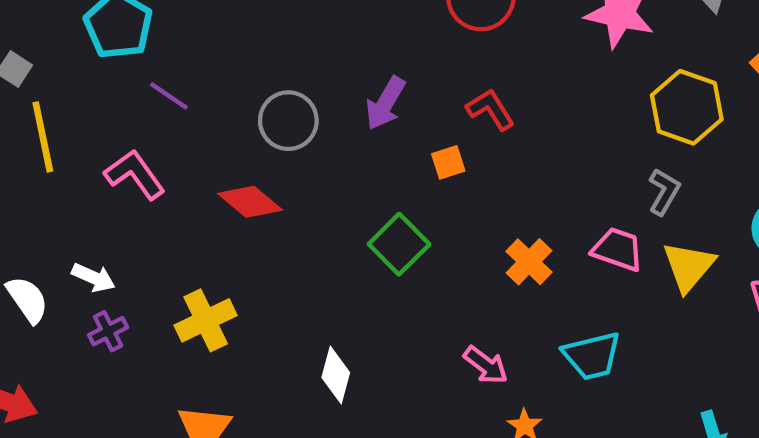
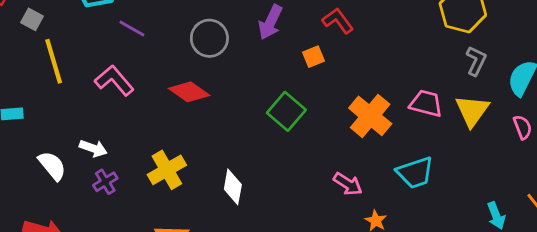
gray L-shape: (664, 192) -> (476, 61), moved
orange cross: (529, 262) -> (370, 116), size x1.4
white diamond: (336, 375) -> (233, 187), moved

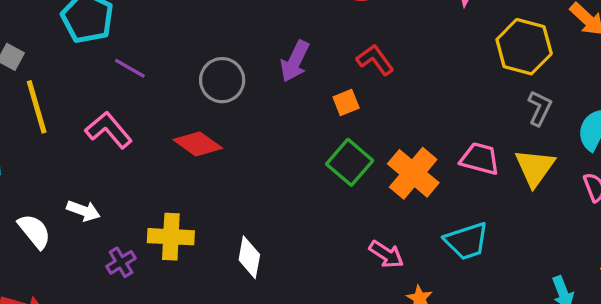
green square: (286, 111) -> (350, 162), moved
yellow cross: (167, 170) -> (171, 237), turned 33
purple cross: (105, 182) -> (121, 262), moved

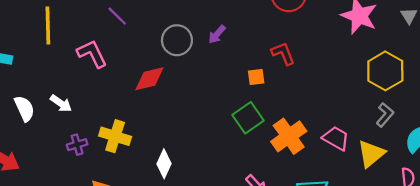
purple arrow: (295, 61) -> (217, 34), moved, size x0.7
red diamond: (198, 144) -> (149, 79), turned -64

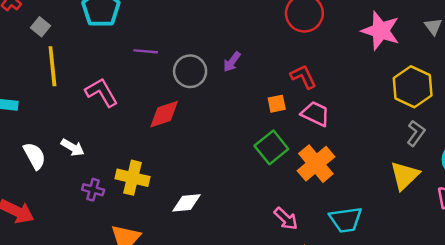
purple line: (117, 16) -> (146, 51), moved, turned -35
pink trapezoid: (336, 138) -> (315, 114), moved
purple cross: (77, 145) -> (93, 190), turned 36
white diamond: (164, 164) -> (186, 203), turned 64

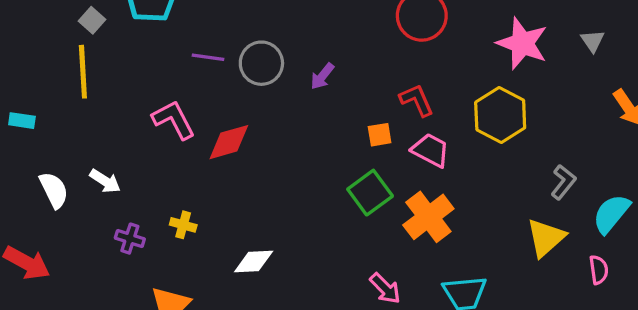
gray square: (40, 27) -> (92, 20), moved
gray circle: (190, 71) -> (261, 63), moved
yellow hexagon: (413, 87) -> (500, 115), moved
pink L-shape: (101, 92) -> (174, 120), moved
yellow cross: (133, 178) -> (183, 225), size x0.6

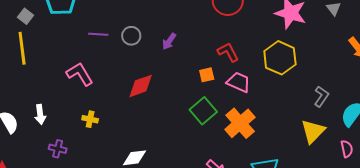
gray circle: (261, 63) -> (131, 36), size x0.7
red diamond: (229, 142) -> (141, 86), moved
white arrow: (105, 181) -> (40, 115), turned 54
yellow cross: (183, 225) -> (90, 119), moved

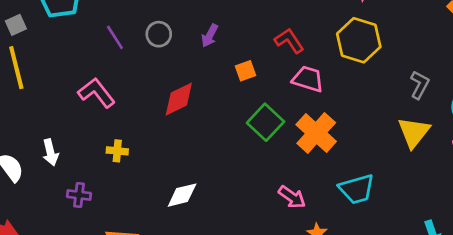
gray square: (26, 16) -> (16, 25), turned 35
purple line: (98, 34) -> (115, 37), turned 60
orange square: (207, 75) -> (245, 71), moved

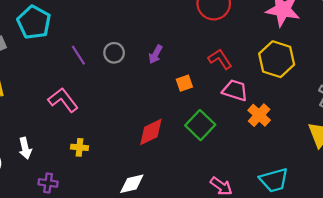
red diamond: (179, 99) -> (151, 132), moved
orange cross: (316, 133) -> (259, 115), moved, size x0.7

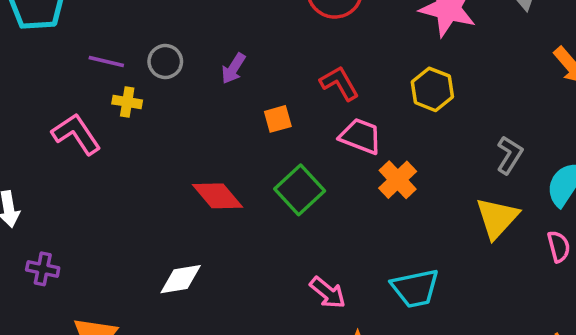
purple line: (78, 55) -> (106, 61), turned -48
yellow hexagon: (277, 59) -> (432, 89), size x0.7
red diamond: (151, 132) -> (218, 196), turned 72
yellow cross: (79, 147) -> (127, 102), moved

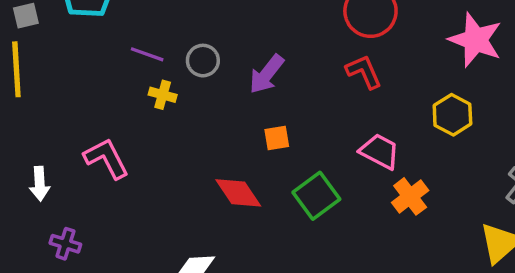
purple arrow: (233, 68) -> (267, 74), size x1.4
red L-shape: (339, 83) -> (364, 72), moved
orange square: (278, 119) -> (277, 138), moved
pink L-shape: (76, 134) -> (106, 158), moved

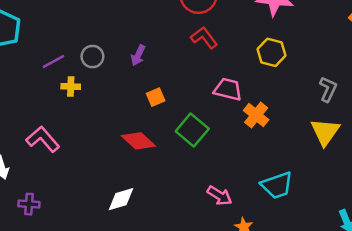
purple line: (147, 54) -> (53, 61), turned -35
purple arrow: (267, 74) -> (138, 55), size x0.7

